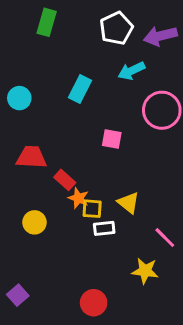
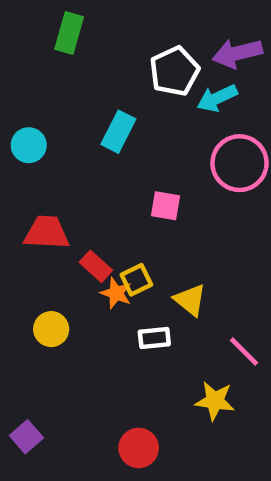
white pentagon: (116, 28) -> (174, 71), moved
cyan arrow: (131, 71) -> (217, 98), moved
yellow square: (92, 209) -> (136, 280), moved, turned -30

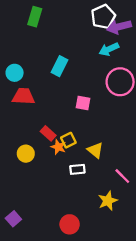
white pentagon: (174, 71) -> (103, 17), moved
red trapezoid: (47, 233) -> (24, 96), moved
yellow circle: (51, 329) -> (26, 154), moved
yellow star: (215, 401) -> (108, 201), turned -30

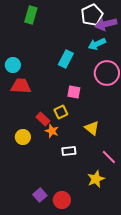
cyan rectangle: (59, 66) -> (66, 59), moved
yellow square: (68, 140) -> (61, 112), moved
yellow triangle: (95, 150) -> (92, 128), moved
purple square: (13, 219) -> (40, 195), moved

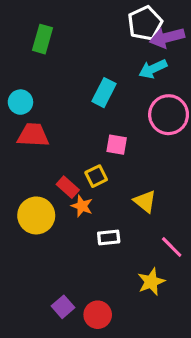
green rectangle: (31, 15) -> (43, 39), moved
yellow circle: (23, 137) -> (36, 215), size x1.5

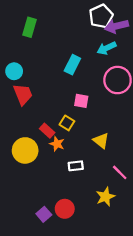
red trapezoid: (33, 135) -> (23, 94), turned 65
yellow square: (96, 176) -> (67, 123), turned -32
red circle: (98, 315) -> (65, 209), moved

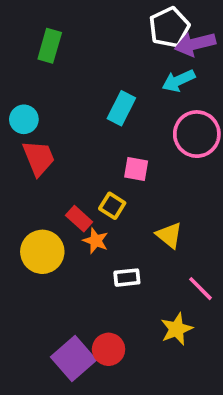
purple square: (44, 214) -> (74, 358), size x1.6

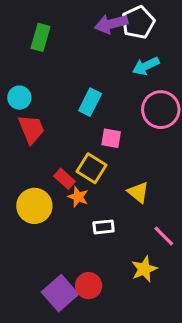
purple arrow: (195, 44) -> (111, 24), moved
cyan rectangle: (121, 108) -> (90, 102), moved
yellow square: (112, 206) -> (92, 168), size x1.4

